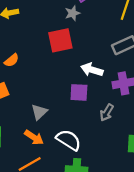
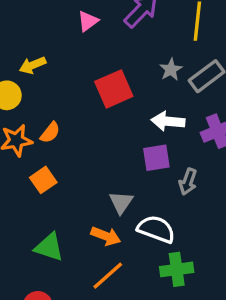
gray star: (73, 13) -> (171, 70), moved
gray triangle: (39, 112) -> (121, 202), moved
gray arrow: (107, 112) -> (188, 182), moved

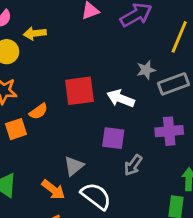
red square: (114, 89) -> (80, 91), moved
white arrow: (168, 121) -> (121, 98), moved
orange semicircle: (50, 133) -> (38, 111), moved

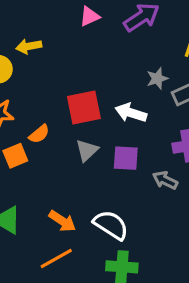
gray arrow: (133, 165) -> (165, 180), moved, turned 85
gray triangle: (74, 166) -> (87, 150), moved

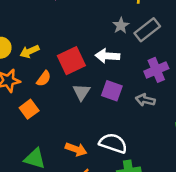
yellow arrow: (29, 46) -> (29, 51), moved
orange semicircle: (39, 134) -> (44, 79), moved
purple square: (126, 158) -> (112, 91), turned 30

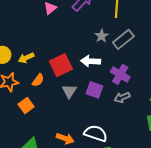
purple cross: (156, 70) -> (120, 74), moved, turned -36
gray arrow: (145, 100) -> (122, 97), turned -35

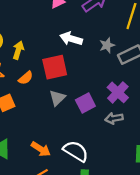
yellow arrow: (26, 58) -> (18, 50), turned 119
white arrow: (91, 61) -> (71, 39), moved
purple square: (94, 90) -> (85, 103), turned 30

